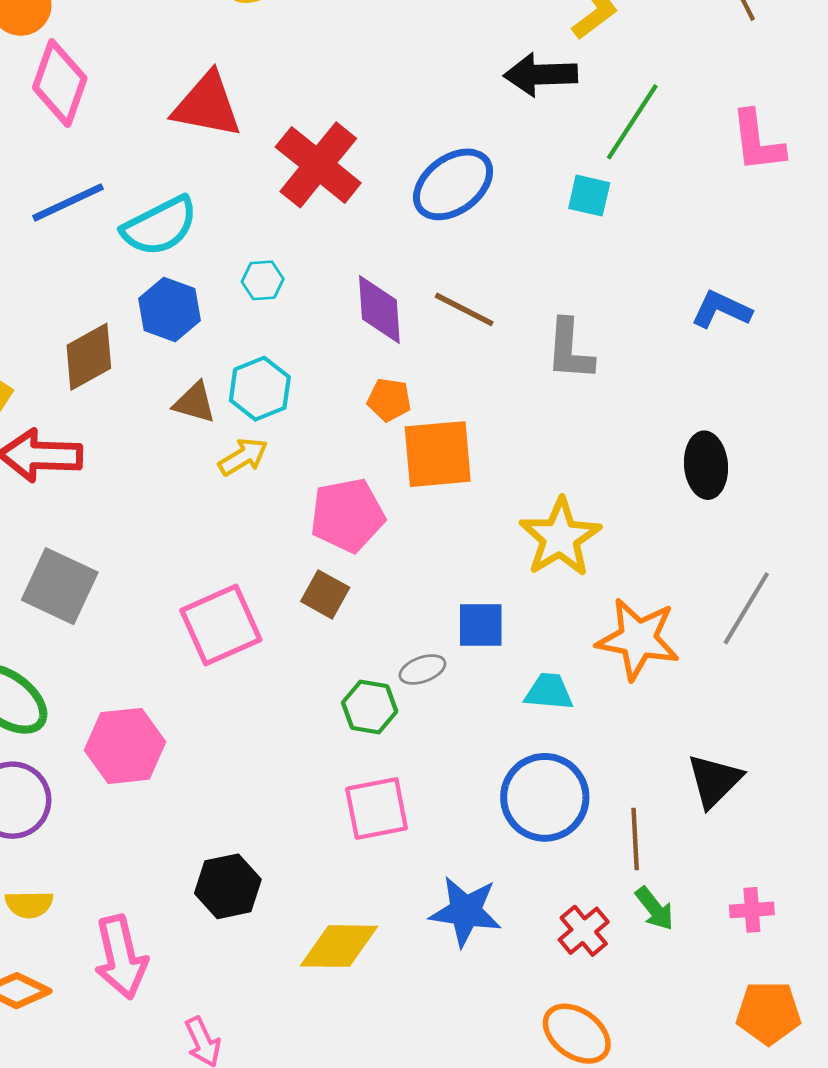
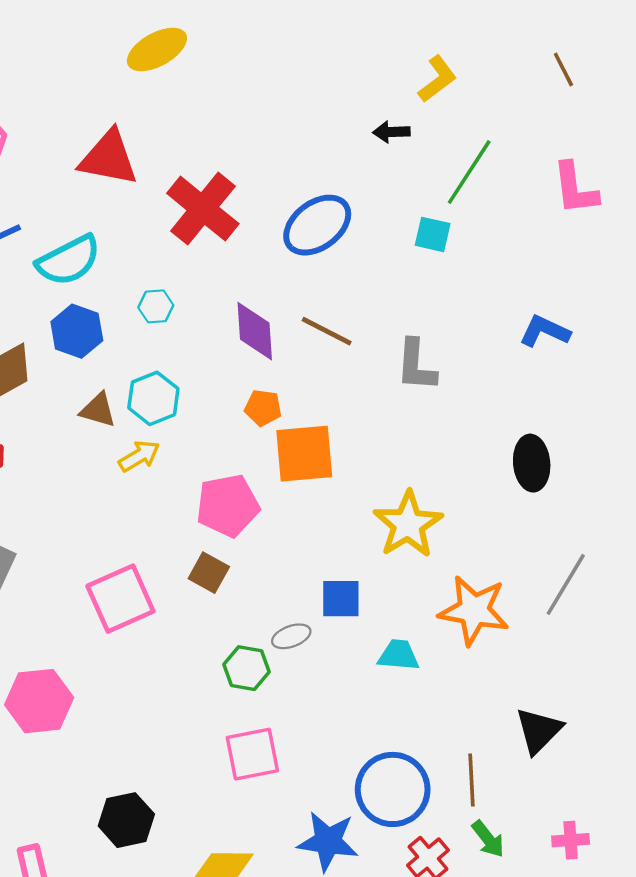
black arrow: (541, 75) -> (391, 132), size x0.6
blue circle: (545, 797) -> (393, 789), moved

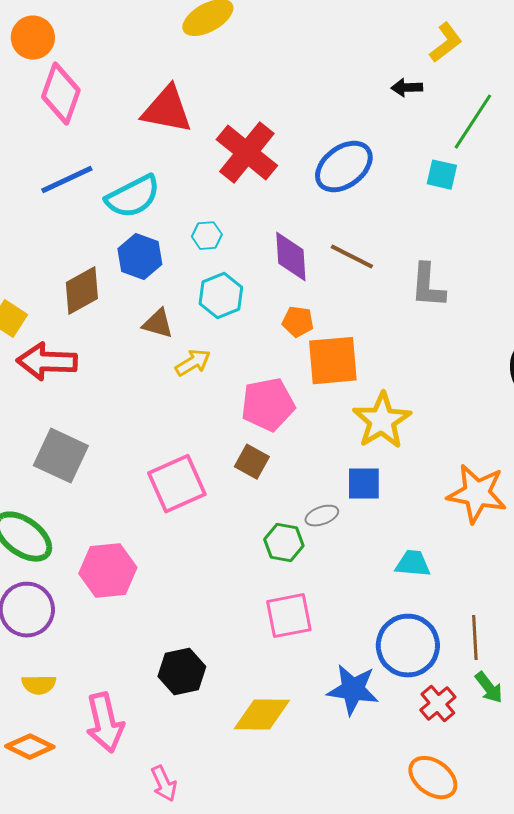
cyan hexagon: (153, 398) -> (221, 296), moved
yellow star: (408, 524) -> (382, 421), moved
cyan trapezoid: (399, 655) -> (413, 564), moved

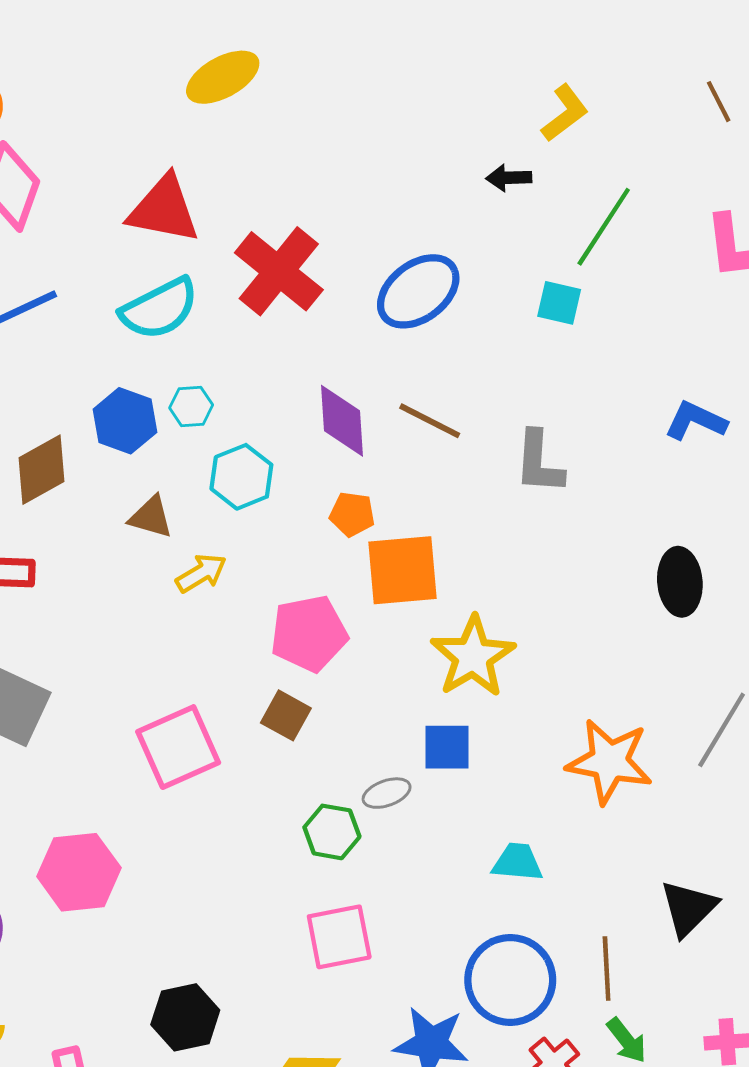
cyan semicircle: (133, 197) -> (159, 309), moved
cyan hexagon: (207, 236) -> (191, 406), moved

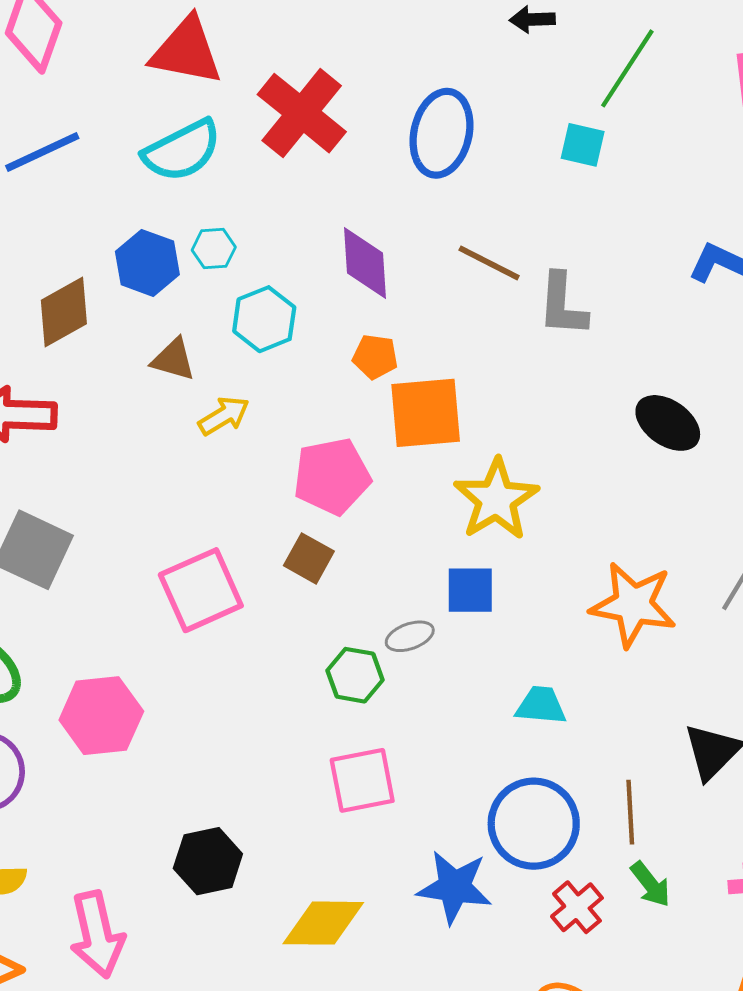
blue ellipse: (418, 291) -> (441, 133), turned -40
brown line: (430, 421) -> (489, 263), moved
black ellipse: (680, 582) -> (668, 423), moved, turned -50

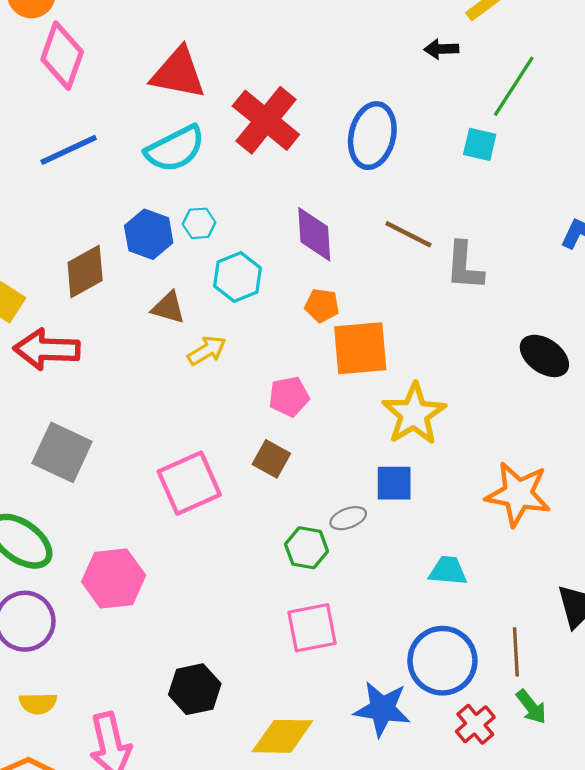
pink pentagon: (332, 476) -> (289, 396), size x0.7

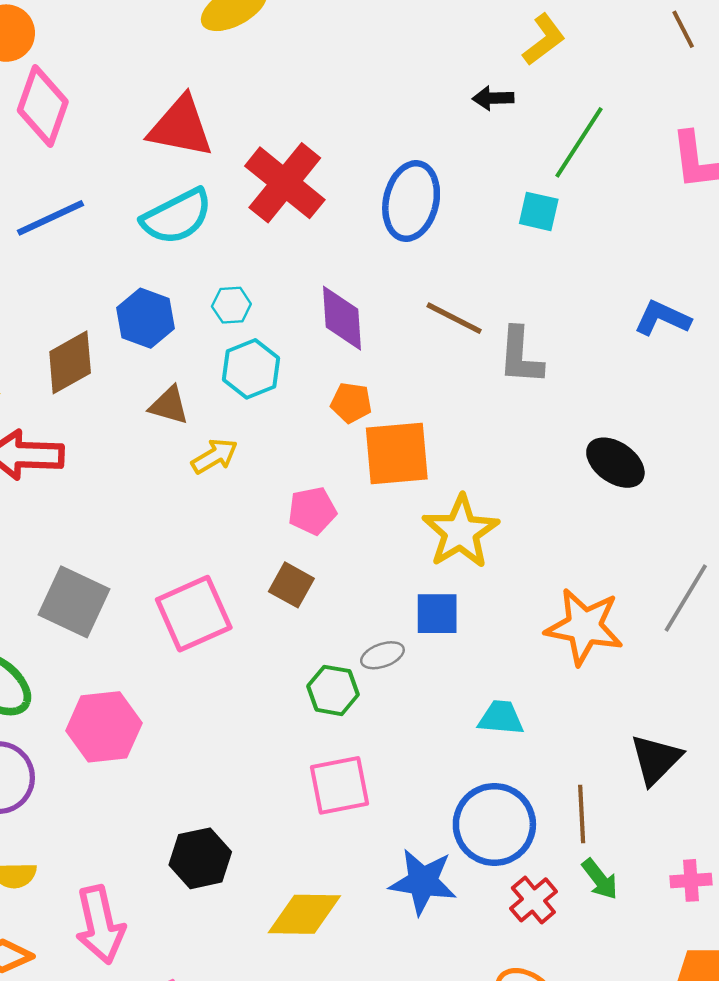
cyan hexagon: (199, 223) -> (231, 305), moved
gray square: (62, 452) -> (74, 602), moved

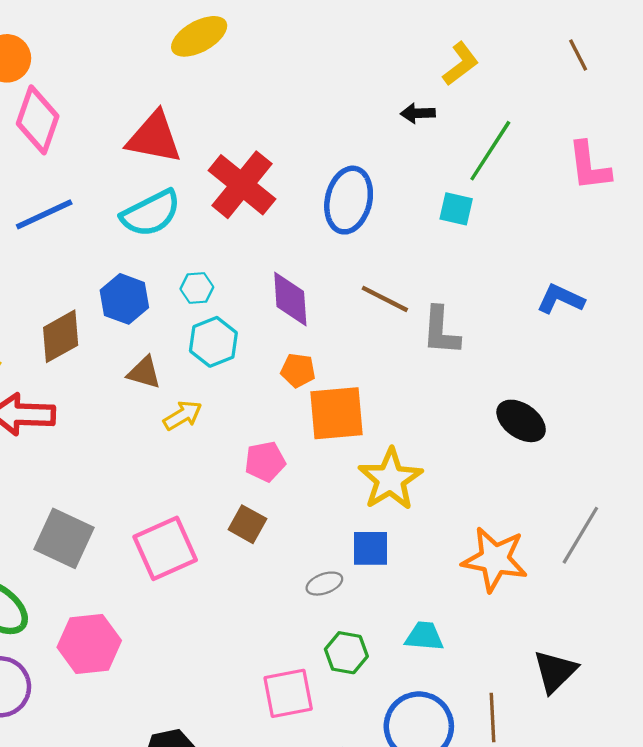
green hexagon: (333, 690) -> (346, 653), moved

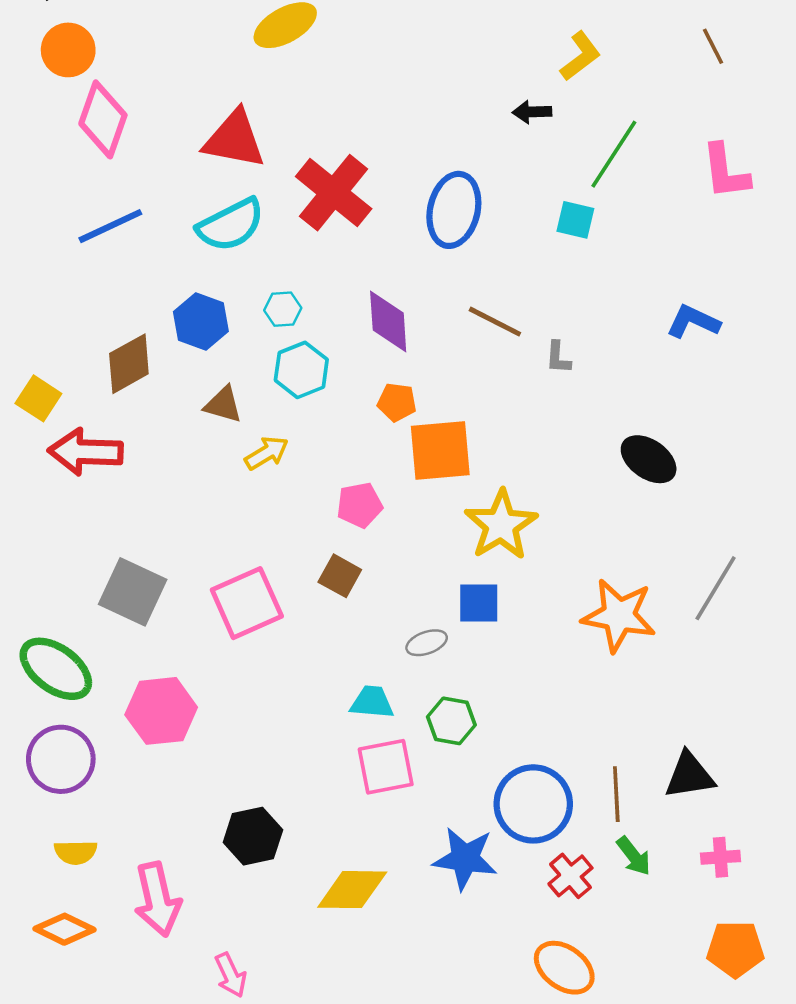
gray L-shape: (441, 331) -> (558, 358), size x0.6
cyan trapezoid: (424, 636) -> (372, 702), moved
black triangle: (555, 671) -> (689, 775), moved, turned 36

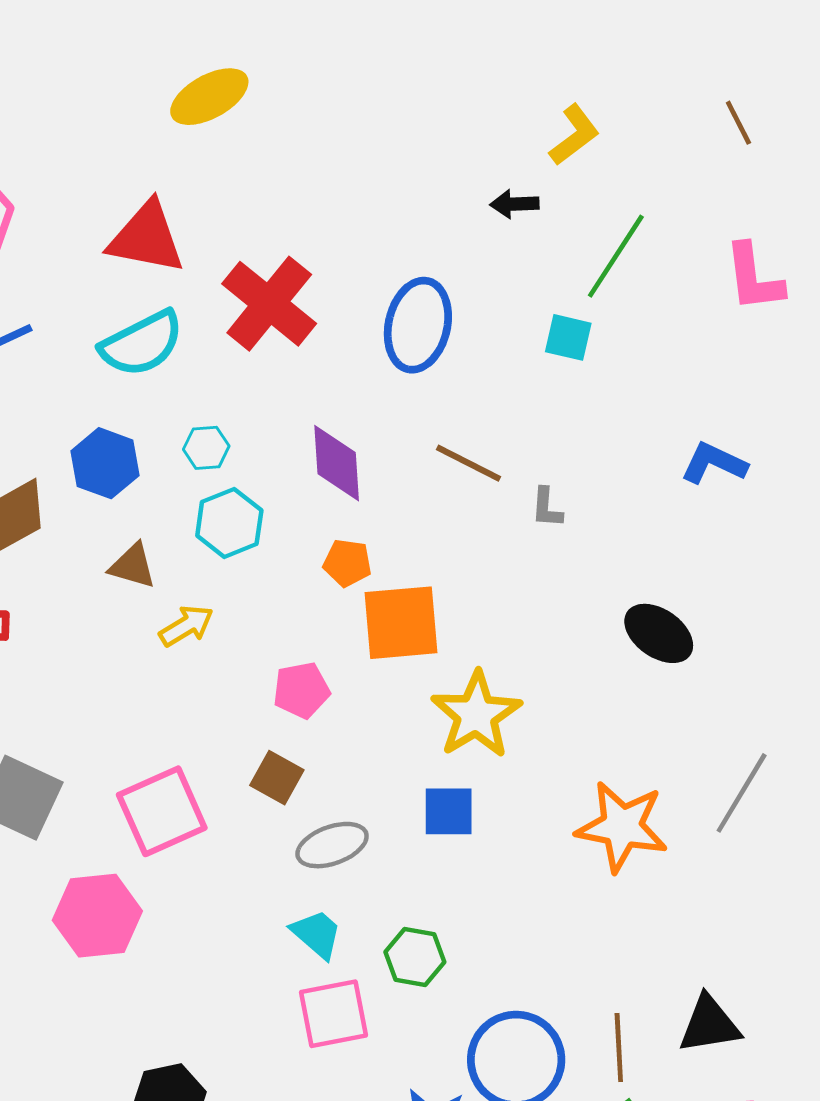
gray ellipse: (427, 643) -> (332, 845), moved, size x1.4
cyan trapezoid: (372, 702) -> (317, 934), turned 36
pink hexagon: (161, 711) -> (97, 916), moved

